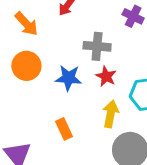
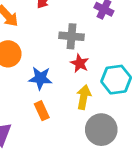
blue star: (69, 78) -> (40, 78), moved

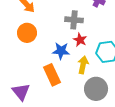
blue star: (40, 78) -> (61, 51), moved
orange rectangle: (42, 111) -> (52, 75), size x1.5

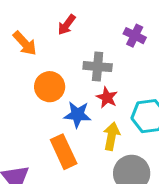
orange circle: (27, 33) -> (50, 87), moved

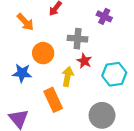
blue star: (77, 115) -> (22, 73), moved
yellow arrow: (112, 136) -> (68, 76), moved

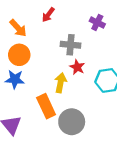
orange circle: (43, 53) -> (19, 55), moved
gray circle: (102, 115) -> (72, 122), moved

